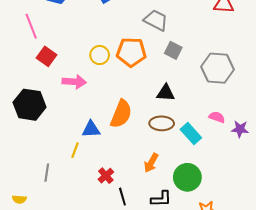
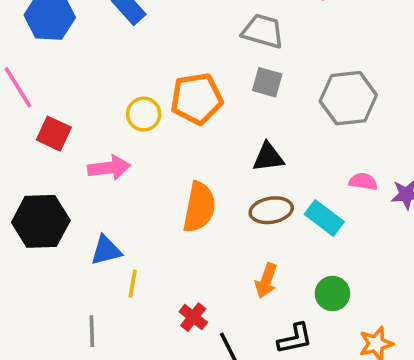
gray trapezoid: (156, 20) -> (263, 31), moved
blue triangle: (91, 129) -> (106, 250), moved
green circle: (187, 177) -> (332, 293), size x0.7

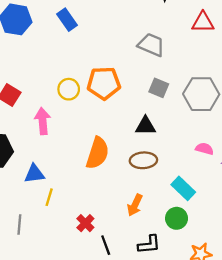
gray square: (267, 82) -> (159, 88), moved
pink arrow: (109, 168) -> (43, 121), turned -95
cyan rectangle: (324, 218) -> (183, 188), moved

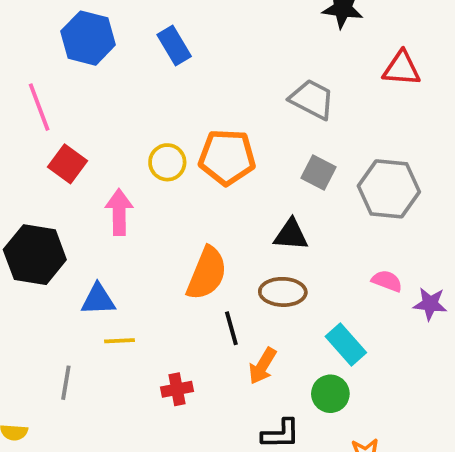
yellow line: (49, 197) -> (120, 341), turned 66
red cross: (85, 223) -> (177, 389), turned 30
black line: (106, 245) -> (231, 328), moved

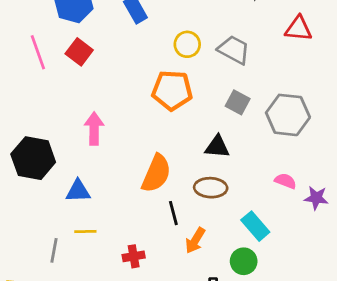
yellow circle: (167, 162) -> (187, 44), moved
red square: (67, 164) -> (79, 52), moved
yellow line: (120, 341) -> (85, 231), moved

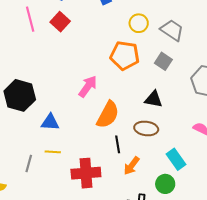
gray square: (238, 102) -> (163, 61), moved
pink arrow: (94, 129) -> (88, 86), moved, turned 30
red cross: (134, 256) -> (86, 173), size x1.8

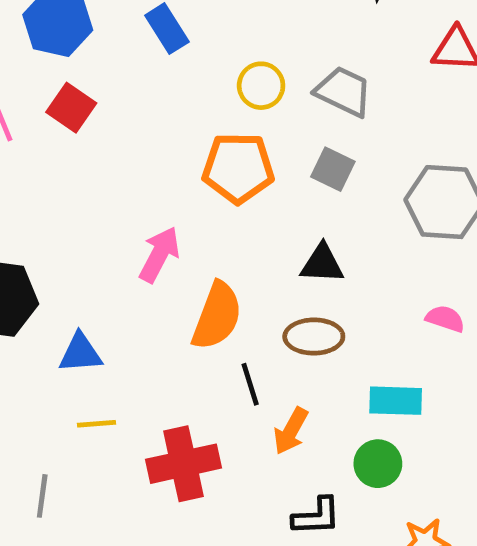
cyan rectangle: (176, 159) -> (396, 401), turned -45
gray line: (29, 164) -> (42, 496), moved

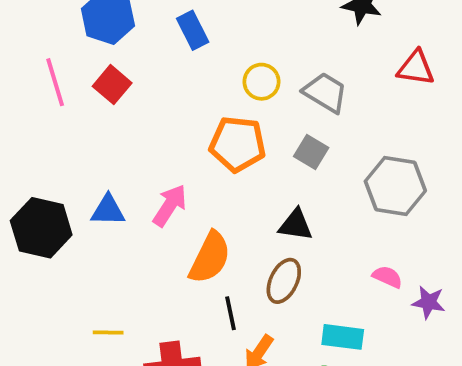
brown ellipse: (314, 337) -> (284, 281), turned -69
blue triangle: (80, 353) -> (108, 210), moved

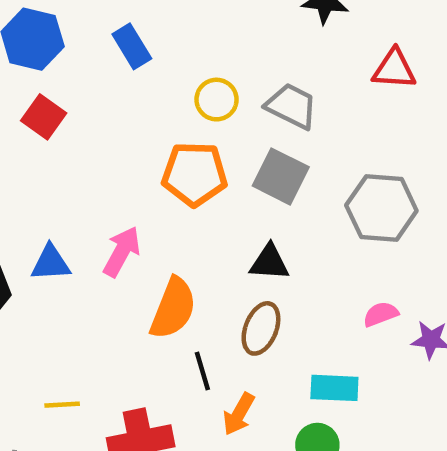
gray square: (311, 152) -> (281, 176), size x1.4
pink semicircle: (387, 277) -> (381, 314), turned -40

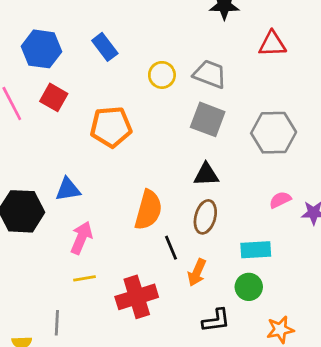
orange pentagon: (195, 174) -> (111, 127), moved
pink arrow: (122, 252) -> (81, 238), moved

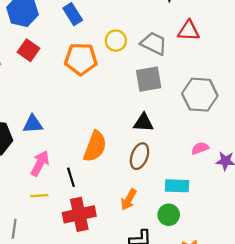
red triangle: (272, 44) -> (189, 31), moved
gray square: (208, 119) -> (149, 79), turned -36
orange pentagon: (111, 127) -> (81, 59), moved
black line: (171, 248) -> (71, 177), moved

